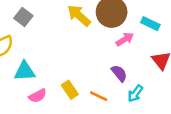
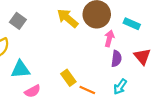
pink arrow: (125, 39) -> (109, 38), turned -42
purple semicircle: (119, 73) -> (116, 59), moved, turned 49
yellow rectangle: (70, 90) -> (68, 78), moved

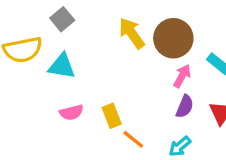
cyan triangle: (20, 69) -> (62, 66), moved
pink semicircle: (33, 91) -> (71, 112), moved

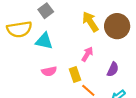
pink arrow: (182, 76) -> (87, 54), moved
purple semicircle: (185, 106) -> (113, 69), moved

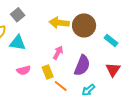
yellow arrow: (90, 22) -> (59, 23), turned -48
purple semicircle: (113, 69) -> (82, 65), size x1.5

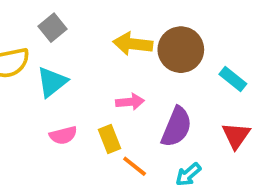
cyan triangle: (18, 43) -> (52, 82), turned -48
pink arrow: (58, 53) -> (130, 102), turned 56

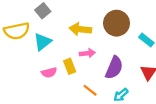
yellow arrow: (133, 44) -> (80, 29), moved
yellow rectangle: (110, 139) -> (70, 66), moved

